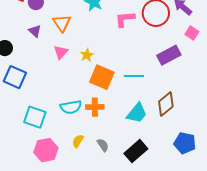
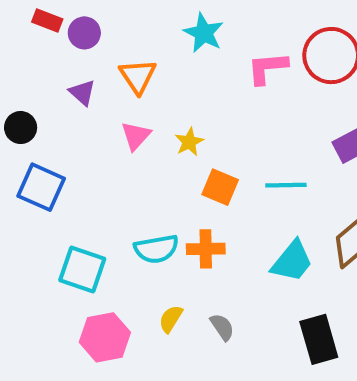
orange square: (102, 77) -> (220, 187), size x0.7
black rectangle: (136, 151) -> (319, 339), moved, turned -65

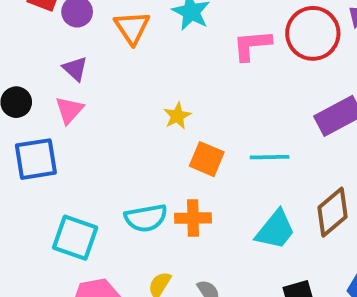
orange triangle: (138, 76) -> (132, 27), moved
pink triangle: (136, 136) -> (69, 110), moved
blue square: (41, 187) -> (36, 159), turned -33

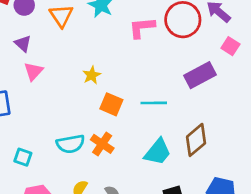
pink triangle: (69, 110) -> (33, 71), moved
orange cross: (193, 218) -> (102, 144), turned 35
cyan square: (75, 238) -> (23, 157), size x0.6

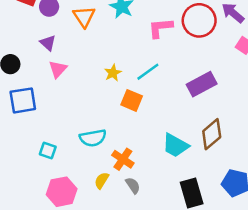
purple rectangle: (200, 75) -> (202, 84), moved
cyan line: (154, 103) -> (148, 72), moved, turned -35
orange cross: (102, 144) -> (123, 159), moved
cyan trapezoid: (158, 152) -> (175, 145), turned 80

